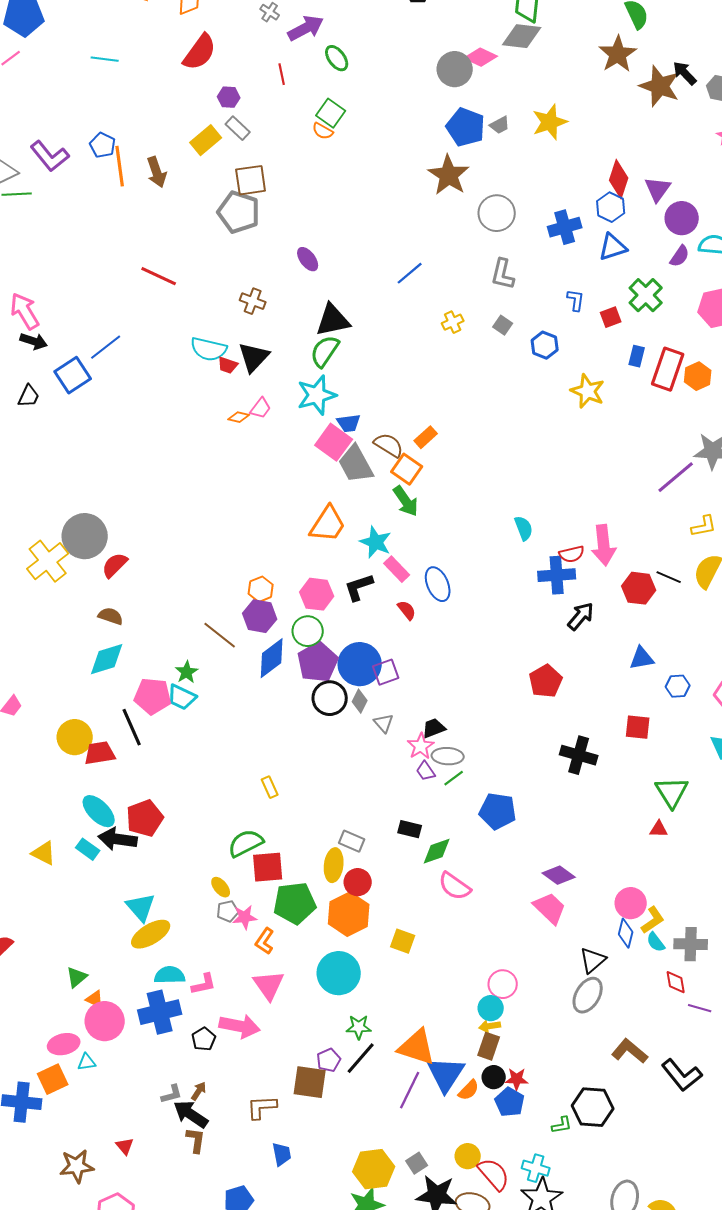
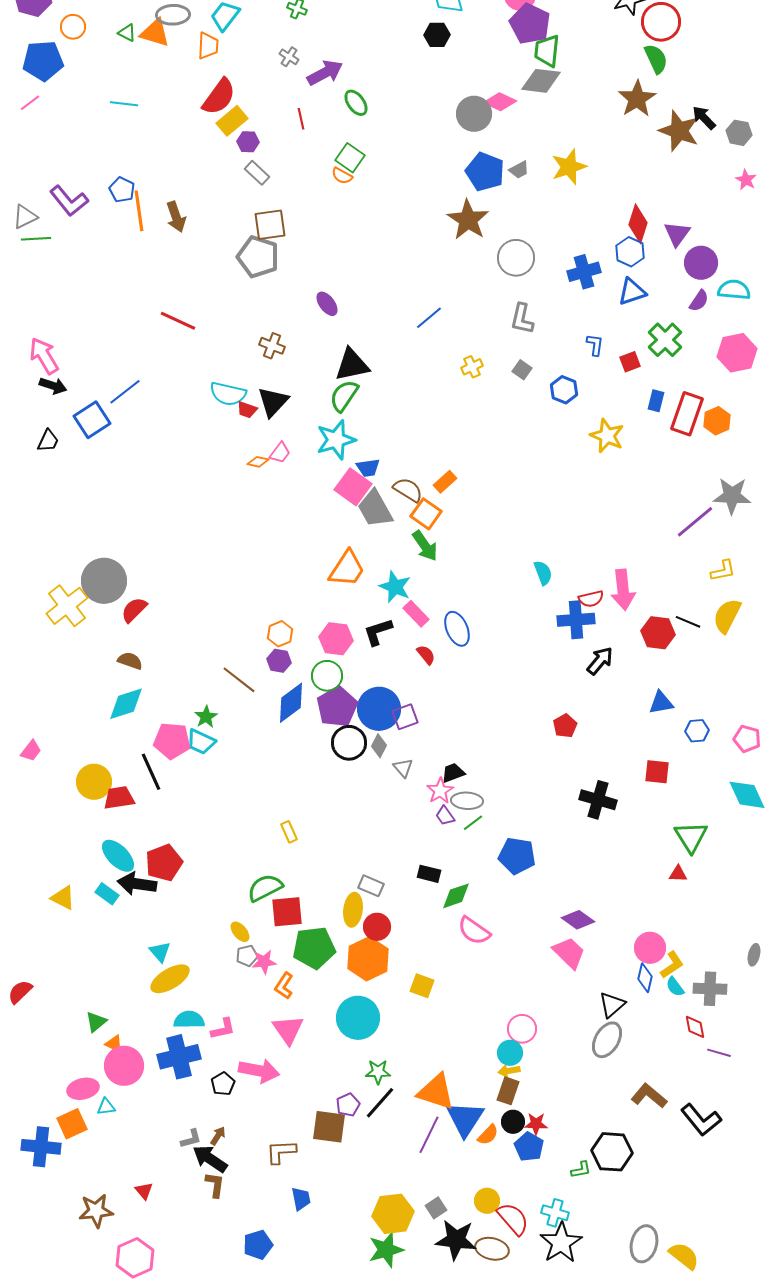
yellow rectangle: (206, 140) -> (232, 121), moved
purple hexagon: (260, 616) -> (279, 661), size x0.7
red pentagon: (546, 681) -> (565, 726), size x0.7
cyan triangle: (141, 907) -> (160, 952), size x0.7

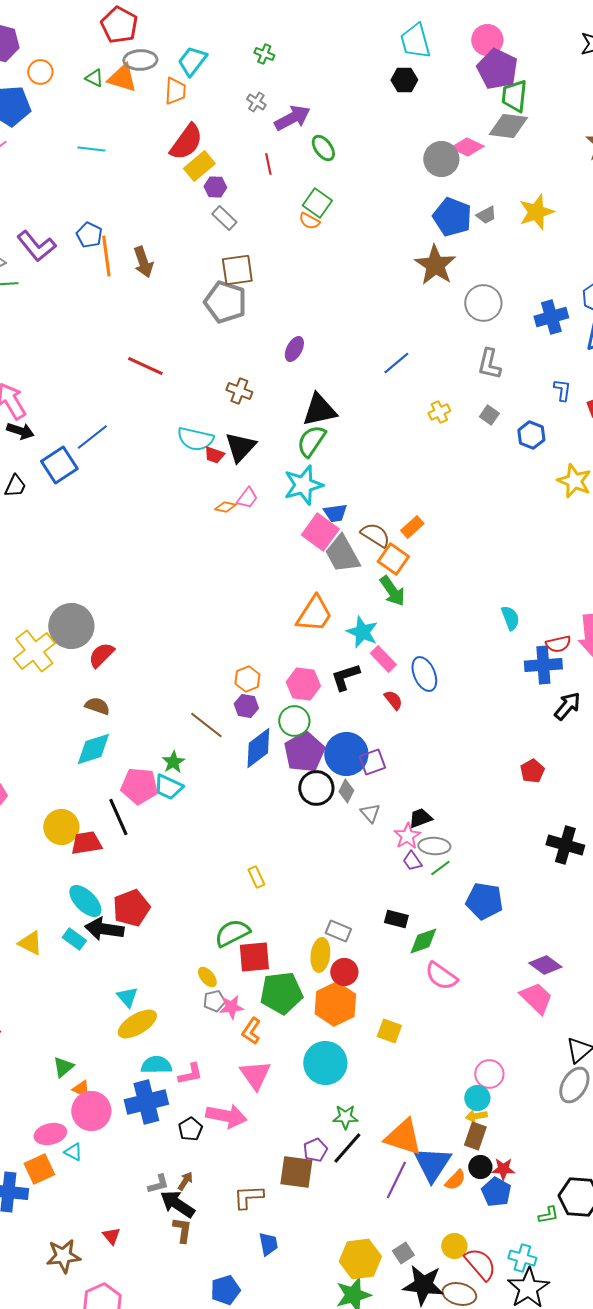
purple ellipse: (327, 304) -> (294, 349), turned 65
cyan triangle: (106, 1107) -> (73, 1152), turned 36

